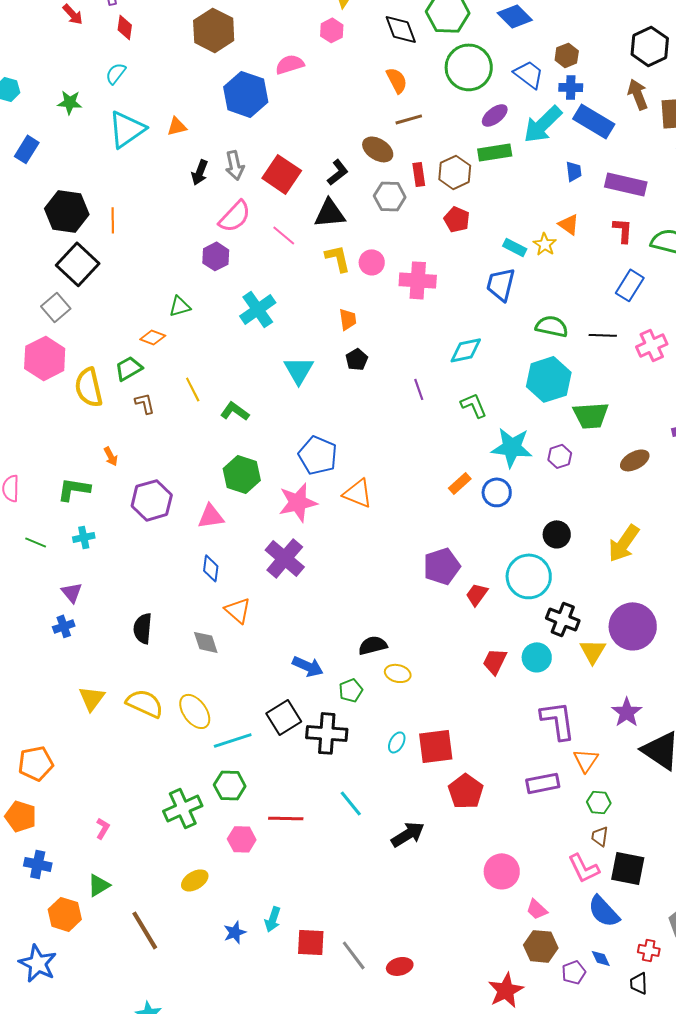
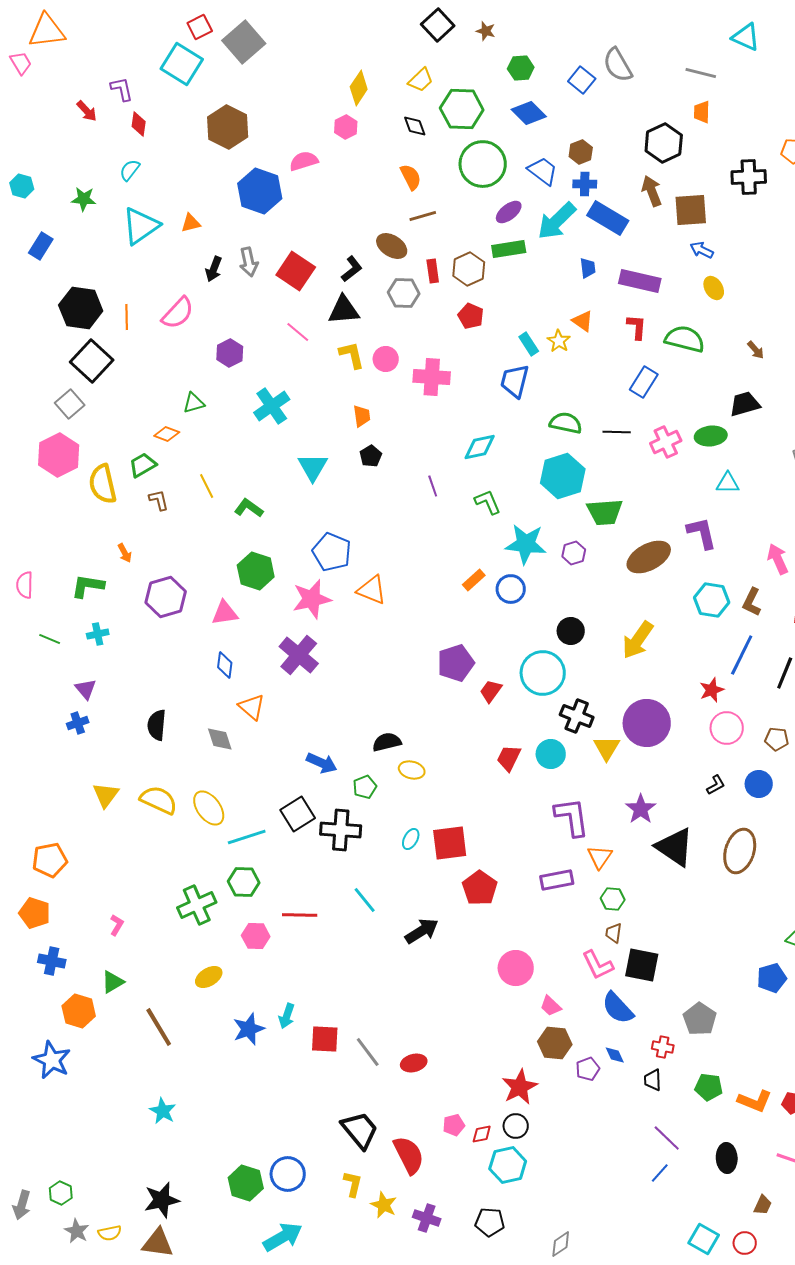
black diamond: (401, 29) -> (415, 126), size x0.7
pink semicircle: (235, 216) -> (178, 313), moved
cyan rectangle: (515, 247) -> (529, 344), turned 30
brown ellipse: (635, 460) -> (649, 557), size x1.5
blue star: (235, 932) -> (249, 1029), size x1.4

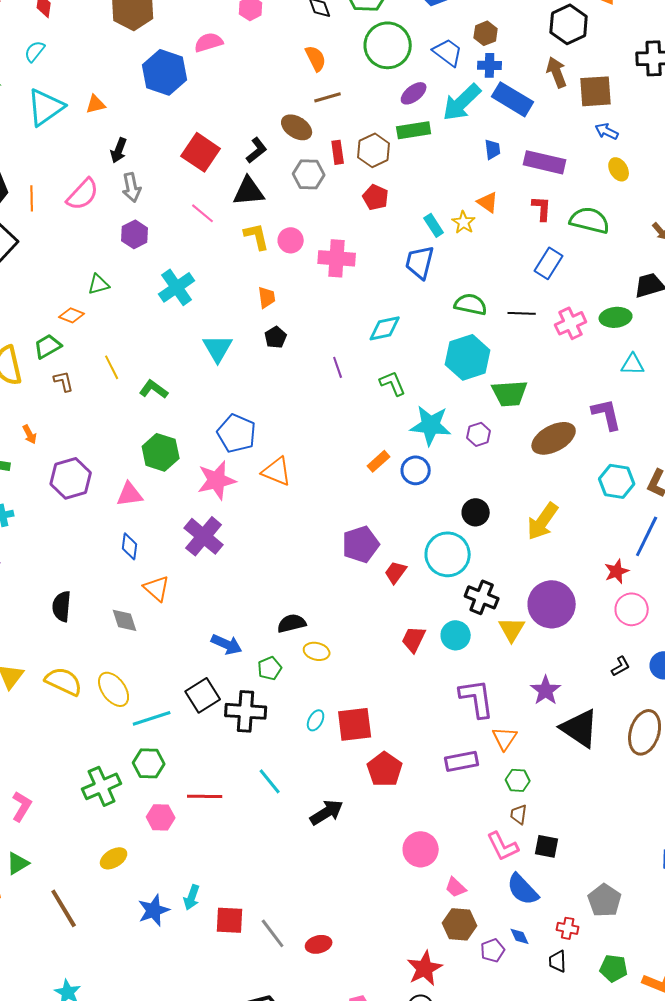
gray arrow: (249, 262) -> (132, 187), moved
pink L-shape: (117, 925) -> (22, 806), size x1.4
black square: (642, 965) -> (547, 846), size x0.7

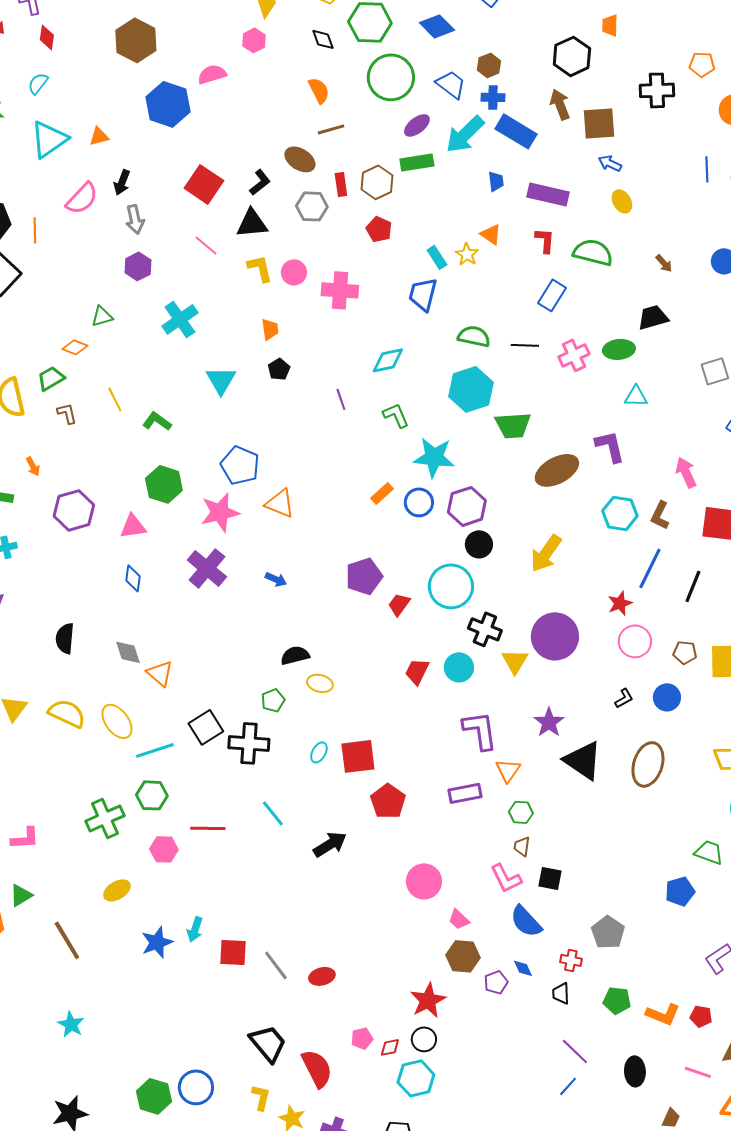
pink semicircle: (83, 194) -> (82, 198), moved
purple hexagon: (479, 434) -> (467, 506), moved, size x1.6
orange triangle: (157, 588) -> (160, 673), moved
blue arrow: (227, 644) -> (276, 579), moved, size x0.7
pink L-shape: (22, 806) -> (25, 838), turned 56

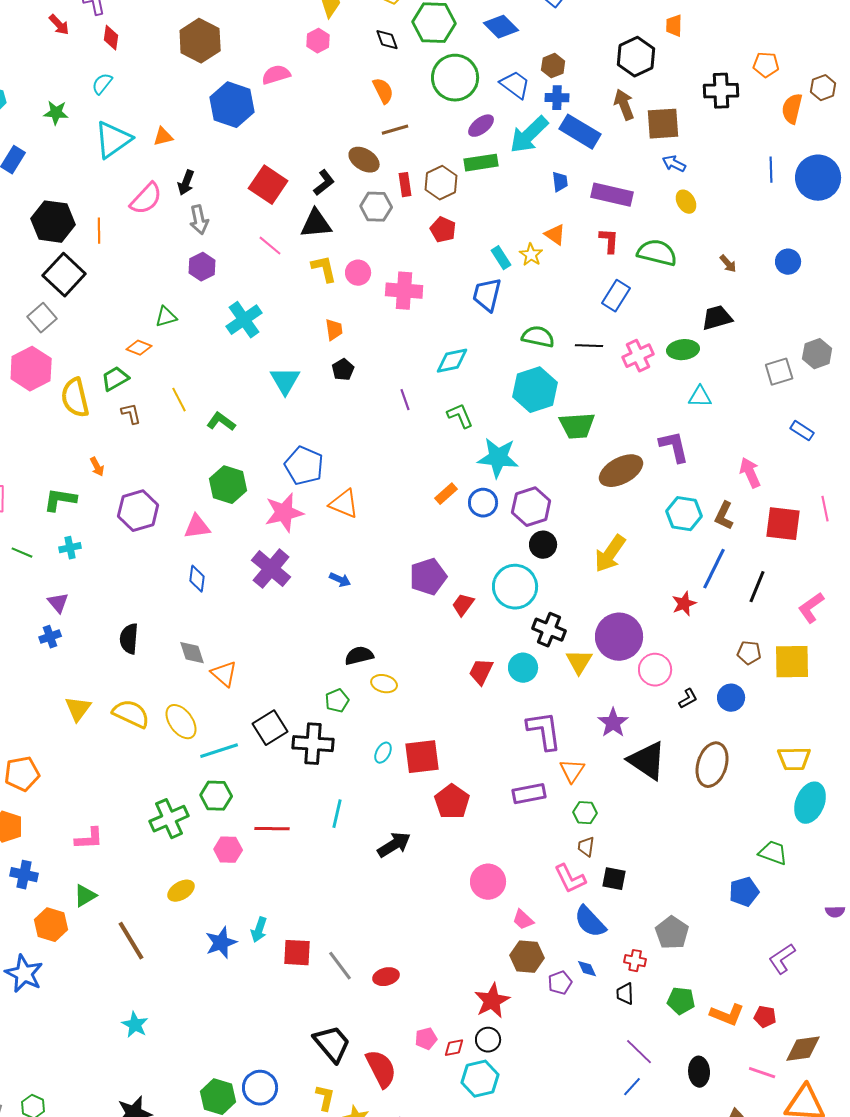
pink circle: (635, 641) -> (655, 670), moved
cyan line: (273, 813) -> (337, 814), turned 52

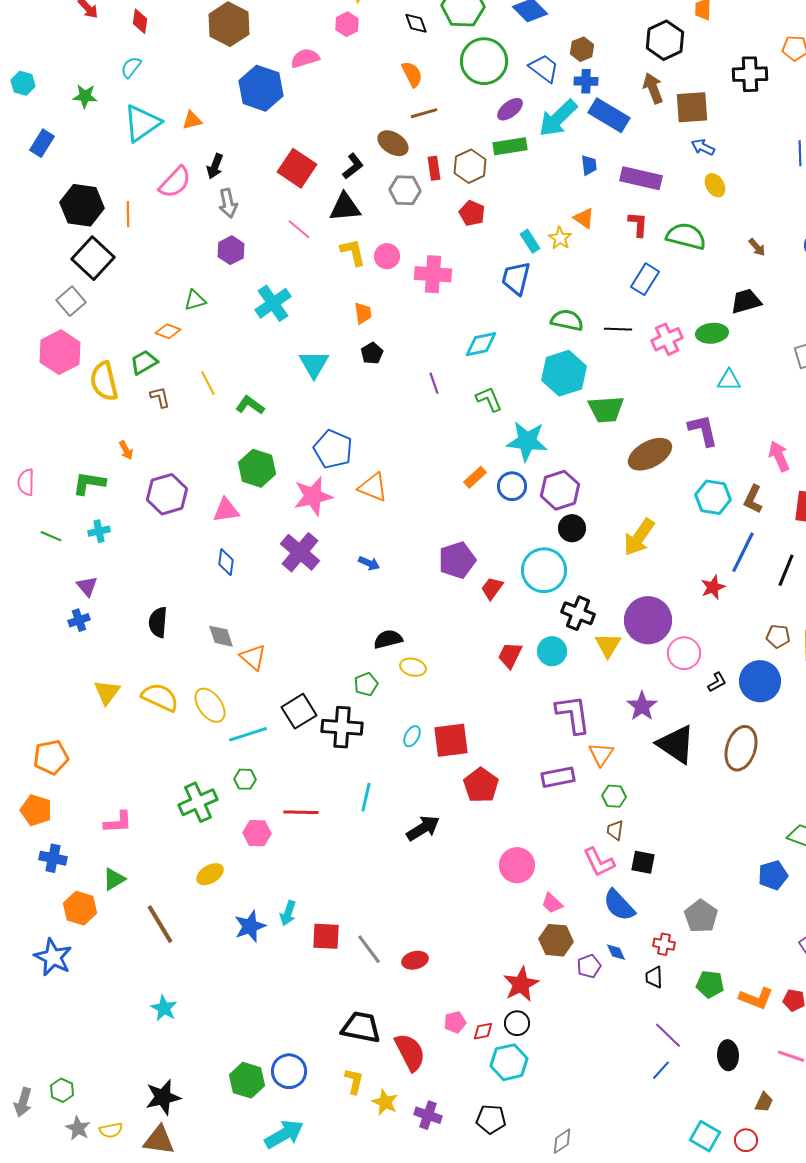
blue circle: (731, 698) -> (760, 681), size x1.5
green hexagon: (216, 796) -> (245, 779), size x0.7
black trapezoid: (332, 1044) -> (361, 1027), turned -39

